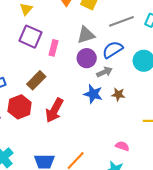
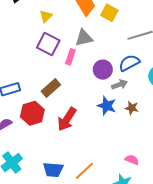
gray triangle: (86, 35) -> (84, 38), moved

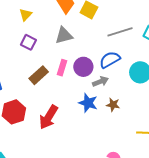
purple square: (48, 44) -> (28, 42), size x0.7
pink rectangle: (70, 57) -> (62, 68), moved
brown rectangle: (51, 88) -> (39, 75), moved

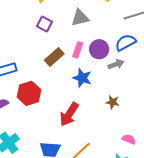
blue star: (88, 103) -> (82, 78), moved
brown star: (113, 105) -> (113, 102), moved
red arrow: (48, 117) -> (69, 114), moved

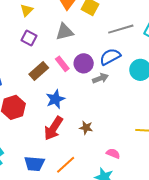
pink rectangle: (78, 50) -> (62, 64), turned -56
blue star: (82, 78) -> (55, 99), moved, turned 30
brown star: (113, 102) -> (86, 128), moved

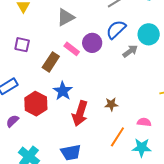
purple square: (29, 38) -> (22, 45), moved
gray arrow: (100, 78) -> (130, 51), moved
blue star: (55, 99) -> (63, 91), moved
orange line: (66, 165) -> (117, 137), moved

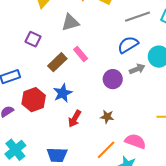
gray triangle: (66, 17) -> (70, 23), moved
purple circle: (92, 43) -> (113, 79), moved
red arrow: (80, 113) -> (75, 119), size x0.7
pink semicircle: (144, 122) -> (135, 141), size x1.5

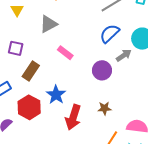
brown rectangle: (57, 62) -> (31, 71), moved
red arrow: (75, 119) -> (73, 117), size x1.4

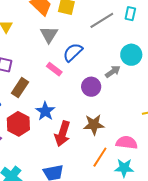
gray triangle: (48, 24) -> (49, 35), moved, turned -30
blue semicircle: (110, 34) -> (73, 52), moved
brown star: (105, 108) -> (94, 125), size x1.5

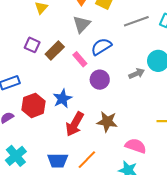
purple circle: (91, 87) -> (100, 80), moved
brown rectangle: (20, 88) -> (55, 50), moved
orange line: (100, 157) -> (87, 160), moved

